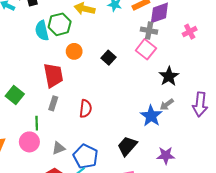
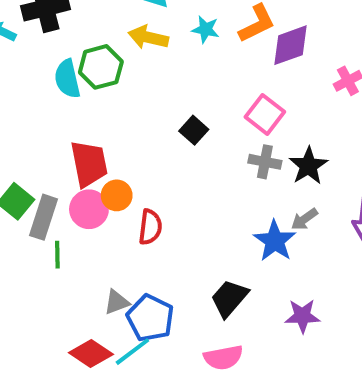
gray cross: (149, 31) -> (265, 162), moved
orange circle: (74, 51) -> (117, 195), moved
gray rectangle: (53, 103) -> (44, 217), moved, size x1.5
pink circle: (29, 142) -> (89, 209), moved
gray triangle: (59, 148) -> (117, 302), moved

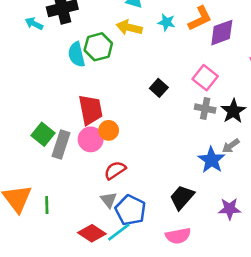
red semicircle: (150, 227) -> (115, 170), moved, turned -130
green line: (57, 255) -> (47, 205), moved
gray triangle: (117, 302) -> (109, 200), turned -48

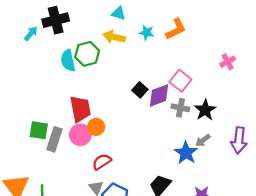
cyan arrow: (34, 24) -> (31, 34), turned 104
purple diamond: (222, 33) -> (159, 95), moved
green square: (43, 134) -> (39, 130), turned -30

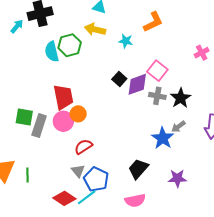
cyan star: (147, 32) -> (126, 41), moved

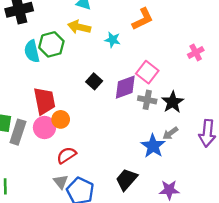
black square: (119, 79) -> (94, 81), moved

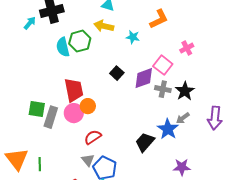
pink cross: (196, 52) -> (187, 48), moved
black trapezoid: (126, 179) -> (145, 142), moved

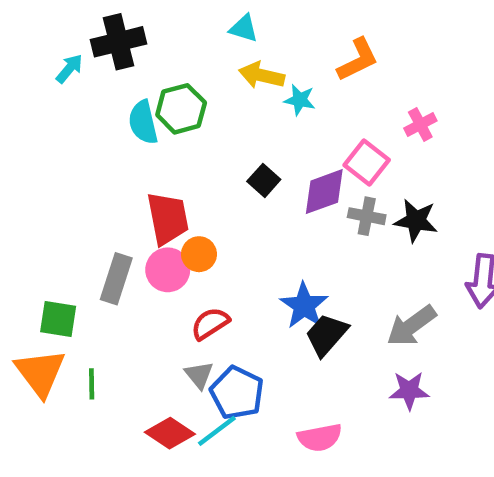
yellow arrow: (104, 26) -> (262, 75), moved
black star: (185, 91) -> (416, 221), turned -30
green square: (37, 109) -> (58, 319), moved
gray arrow: (183, 118) -> (411, 326), moved, size x1.6
blue star: (168, 129) -> (304, 306), moved

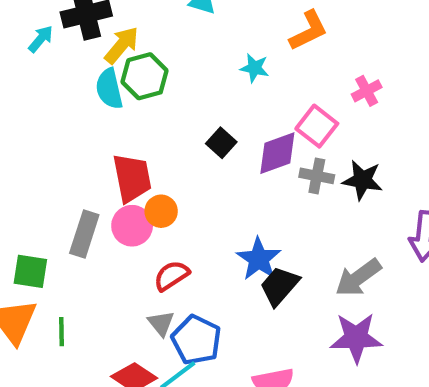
yellow arrow: (262, 75) -> (122, 45), moved, turned 117
purple star: (409, 391) -> (356, 338), size x1.4

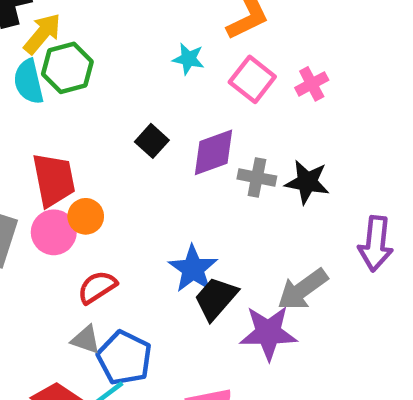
pink square: (317, 126) -> (252, 79), moved
gray triangle: (161, 323) -> (86, 340), turned -32
purple star: (356, 338) -> (268, 333), moved

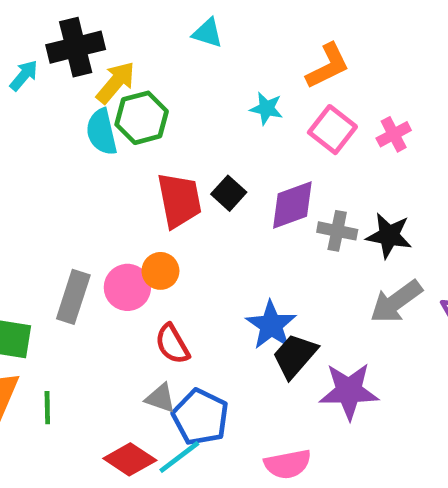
red trapezoid: (54, 180) -> (179, 200), moved
red semicircle: (97, 287) -> (172, 344), turned -87
gray arrow: (303, 289) -> (396, 302), moved

